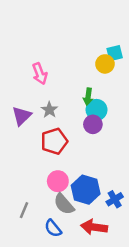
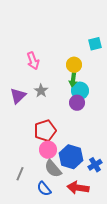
yellow circle: (105, 64) -> (74, 65), moved
red pentagon: (54, 141) -> (45, 131), moved

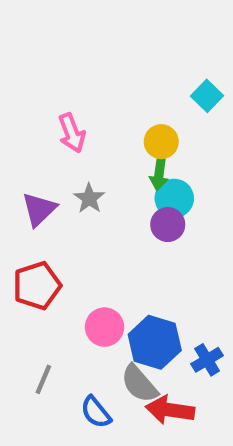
cyan square: (95, 44) -> (207, 96), turned -32
red pentagon: (45, 131) -> (37, 286), moved
gray semicircle: (53, 169) -> (139, 384), moved

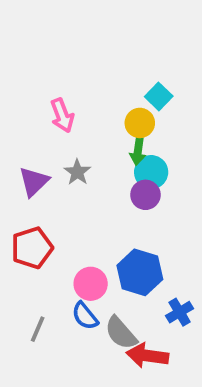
cyan square: (207, 96) -> (159, 96), moved
blue hexagon: (155, 342) -> (140, 272), moved
blue semicircle: (96, 412) -> (85, 316), moved

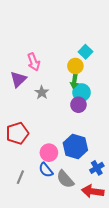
purple triangle: (34, 182) -> (18, 79), moved
red arrow: (147, 356) -> (93, 191), moved

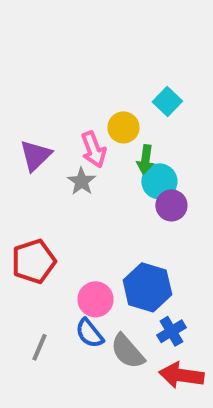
pink arrow: (34, 62) -> (94, 149), moved
yellow circle: (75, 66) -> (123, 127), moved
purple circle: (78, 105) -> (171, 205), moved
blue cross: (97, 168) -> (171, 331), moved

